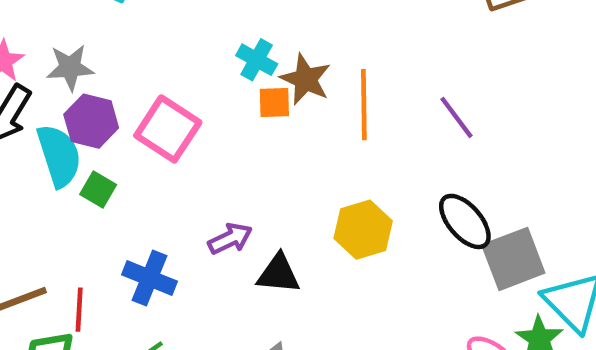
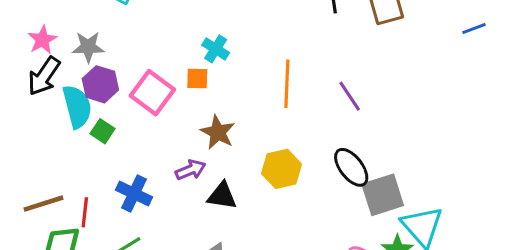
brown star: (305, 79) -> (218, 132), moved
orange square: (274, 103) -> (197, 79), moved

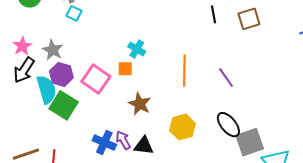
gray star: (88, 47) -> (53, 50), turned 30
green square: (102, 131) -> (64, 105), size x1.8
purple arrow: (191, 170) -> (123, 140), moved, turned -96
blue cross: (134, 194) -> (104, 143), moved

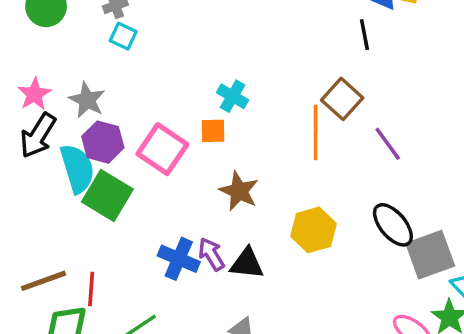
brown square: (249, 19) -> (342, 99), moved, turned -30

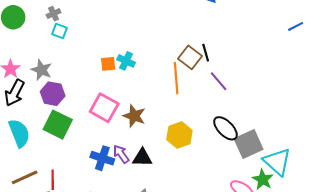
black line: (364, 35) -> (206, 53), moved
orange square: (213, 131) -> (108, 64), moved
pink square: (162, 149) -> (104, 108), moved
cyan semicircle: (77, 169) -> (19, 133), moved

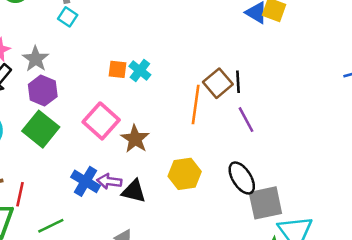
purple arrow: (121, 154) -> (109, 181), turned -60

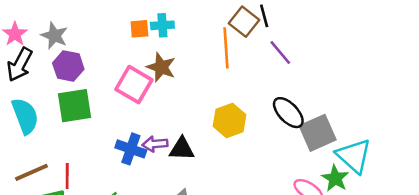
cyan cross: (140, 70) -> (162, 25), turned -30
green square: (41, 129) -> (74, 106), turned -36
brown star: (135, 139) -> (161, 67), moved

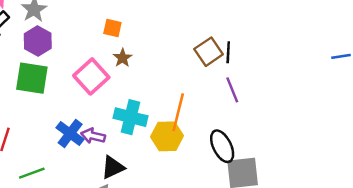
cyan cross: (162, 25) -> (131, 117), moved, size x1.5
orange line: (226, 48) -> (178, 112), moved
brown star: (161, 67) -> (123, 58), moved, size x0.7
black triangle: (182, 149) -> (113, 167), moved, turned -45

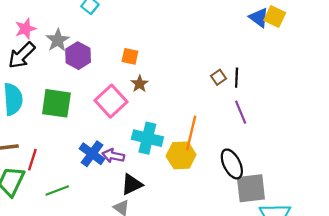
purple hexagon: (38, 41) -> (78, 56), moved
brown square: (209, 52) -> (218, 77), size x0.6

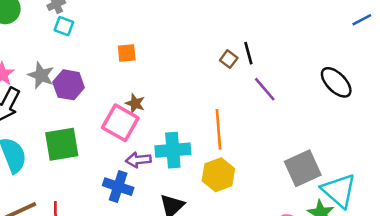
orange square: (130, 56) -> (127, 53), moved
brown star: (140, 84) -> (135, 103), moved
yellow hexagon: (181, 155) -> (218, 175), moved
purple arrow: (113, 156) -> (138, 160), moved
black ellipse: (232, 164) -> (336, 82), moved

